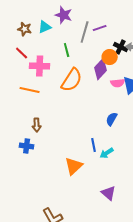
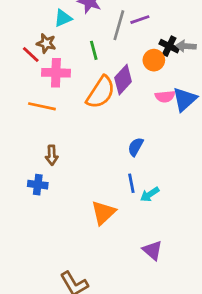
brown star: (25, 29) -> (46, 43), moved
purple diamond: (101, 69) -> (123, 80), moved
blue semicircle: (112, 119) -> (136, 147), moved

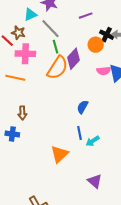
gray line: (119, 25) -> (50, 29), moved, turned -60
green line: (94, 50) -> (55, 47), moved

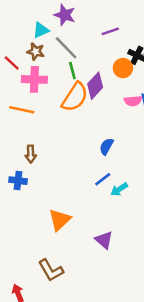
brown star: (18, 33) -> (36, 52), moved
blue line: (80, 133) -> (103, 179), turned 64
orange triangle: (59, 154) -> (60, 220), moved
purple triangle: (95, 181) -> (104, 240), moved

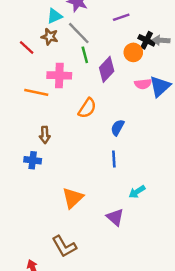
pink cross: (34, 79) -> (59, 75), moved
orange semicircle: (75, 97) -> (87, 108), moved, size x0.7
blue line: (103, 179) -> (114, 159), turned -56
cyan arrow: (119, 189) -> (137, 192), moved

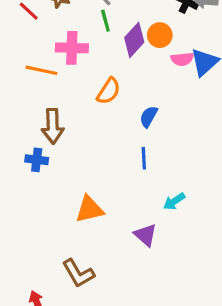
orange circle: (133, 52) -> (160, 35), moved
brown arrow: (45, 135) -> (53, 126), size x1.5
orange triangle: (73, 198) -> (89, 209), turned 30

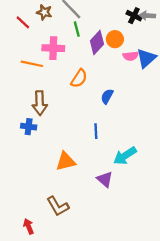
blue line: (144, 158) -> (96, 131), moved
cyan arrow: (174, 201) -> (125, 156), size x1.5

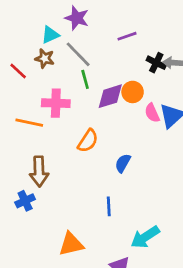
purple diamond: (97, 43) -> (110, 96), turned 30
pink semicircle: (131, 56) -> (152, 113), turned 72
blue cross: (29, 127) -> (25, 201), turned -32

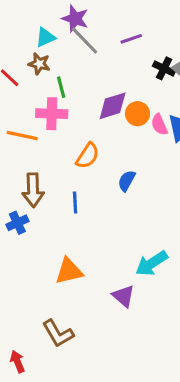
gray line: (78, 54) -> (84, 40), moved
green line: (85, 79) -> (61, 87), moved
orange circle: (133, 92) -> (137, 114), moved
blue line: (109, 206) -> (75, 203), moved

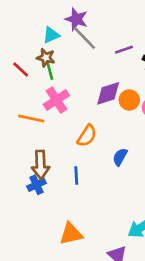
purple line: (131, 39) -> (124, 50), moved
green line: (61, 87) -> (50, 71), moved
pink cross: (52, 114) -> (56, 100), turned -35
blue cross: (17, 223) -> (37, 185), moved

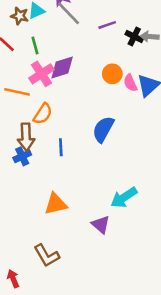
brown star: (46, 58) -> (20, 16), moved
purple diamond: (108, 93) -> (62, 67), moved
orange semicircle: (87, 136) -> (43, 114), moved
blue semicircle: (120, 157) -> (103, 129), size x1.5

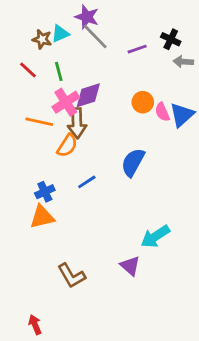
black cross: (134, 36) -> (171, 39), moved
brown arrow: (26, 137) -> (77, 123), moved
blue line: (61, 147) -> (87, 182), turned 60
orange triangle: (56, 204) -> (42, 217), moved
brown L-shape: (47, 255) -> (71, 276), moved

